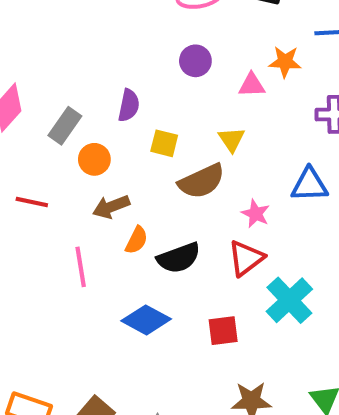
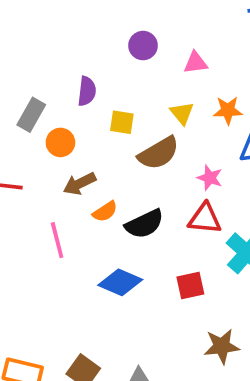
orange star: (285, 62) -> (228, 110), moved
orange semicircle: (137, 240) -> (105, 212), turned 35
red triangle: (246, 258) -> (205, 218), turned 48

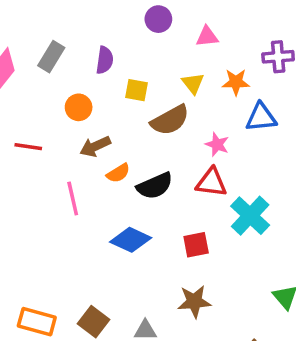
gray rectangle: (31, 115) -> (51, 57), moved
brown star: (222, 346) -> (194, 301), moved

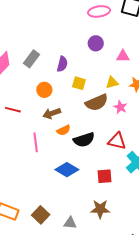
yellow triangle: (193, 83) -> (112, 83), turned 48
pink star: (217, 144) -> (120, 107), moved

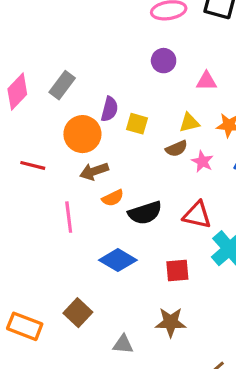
purple semicircle: (62, 64) -> (110, 109), moved
orange circle: (44, 90) -> (82, 134), size x1.5
brown semicircle: (97, 103) -> (176, 149), moved, size x0.6
brown square: (41, 215) -> (78, 313), moved

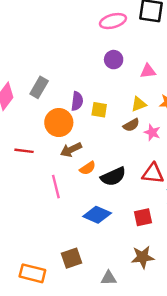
brown square: (78, 313) -> (71, 258), turned 35

